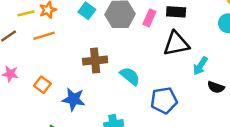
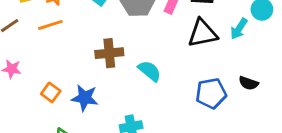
cyan arrow: (200, 66) -> (239, 29), moved
orange square: (42, 85) -> (51, 92), moved
blue pentagon: (164, 100) -> (211, 93), moved

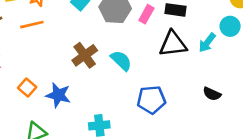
brown cross: (109, 53) -> (85, 55), turned -35
cyan semicircle: (150, 71) -> (121, 61), moved
blue pentagon: (211, 93) -> (151, 100), moved

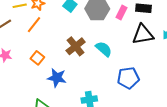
orange line: (32, 25) -> (34, 25), turned -36
orange square: (27, 87) -> (37, 58), moved

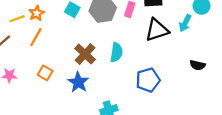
cyan semicircle: (104, 49) -> (116, 52), turned 66
blue star: (57, 78) -> (78, 82), moved, turned 30

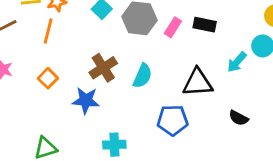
black triangle: (157, 30) -> (198, 83), moved
orange line: (36, 37) -> (48, 31), turned -30
blue star: (78, 82) -> (86, 100), turned 30

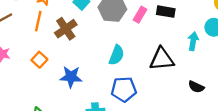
cyan arrow: (237, 62) -> (193, 41), turned 150
brown cross: (103, 68) -> (66, 29), moved
blue pentagon: (173, 120) -> (124, 89), moved

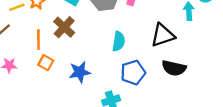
orange line: (38, 21) -> (38, 40), moved
black semicircle: (196, 87) -> (174, 68), moved, size x1.5

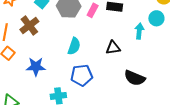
black triangle: (163, 35) -> (113, 48), size x0.7
black semicircle: (174, 68) -> (135, 78), moved

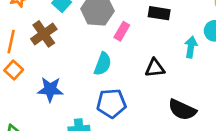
pink rectangle: (93, 10) -> (122, 31), moved

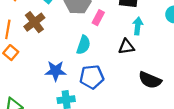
cyan arrow: (191, 47) -> (138, 26), moved
blue star: (50, 89) -> (56, 71), moved

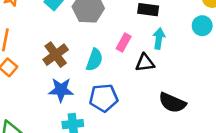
pink rectangle: (98, 18) -> (124, 43), moved
brown cross: (34, 22) -> (56, 55), moved

